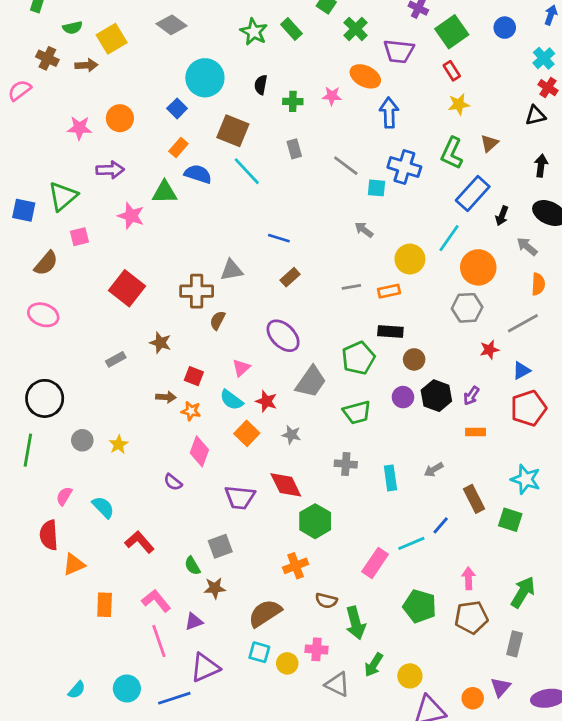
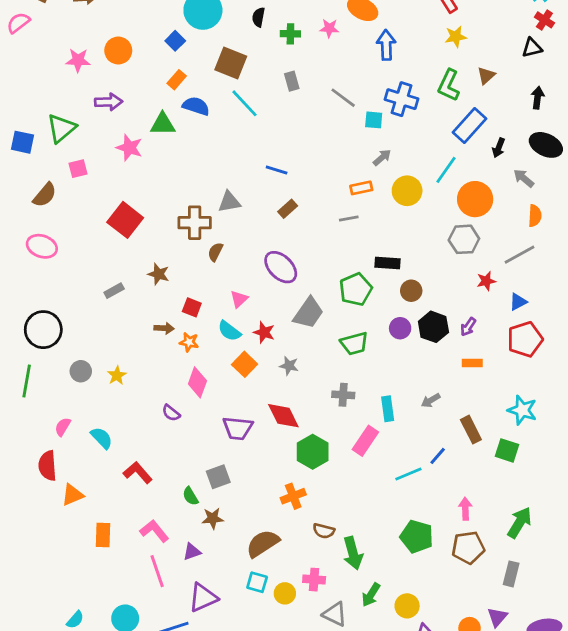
gray arrow: (364, 230) -> (382, 157), moved, turned 102
orange rectangle: (389, 291) -> (361, 188), moved
pink rectangle: (375, 563) -> (365, 441), moved

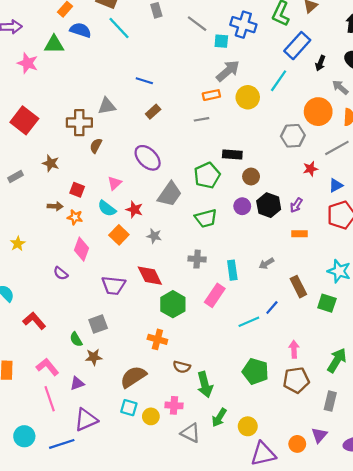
gray arrow: (382, 157) -> (228, 71), size x1.6
orange circle: (475, 199) -> (318, 112), moved
orange cross: (293, 496) -> (157, 339), turned 36

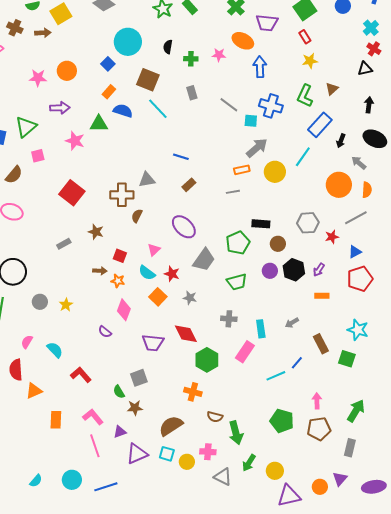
gray hexagon: (293, 136) -> (308, 223), moved
purple triangle: (86, 420) -> (137, 454), moved

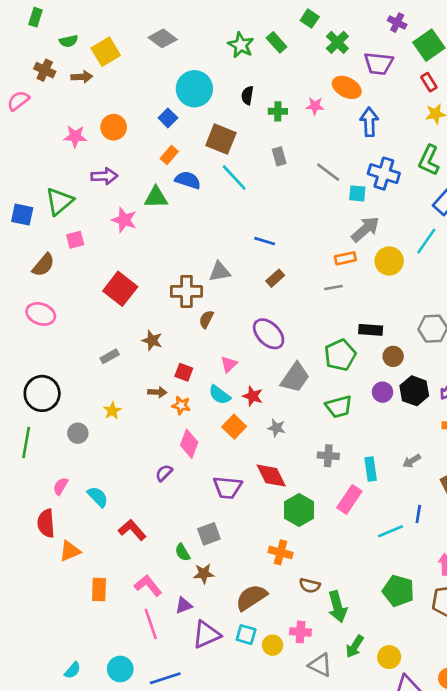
yellow star: (66, 305) -> (112, 411), moved
purple semicircle: (105, 332) -> (164, 473), turned 96
blue line: (297, 363) -> (418, 514), turned -32

